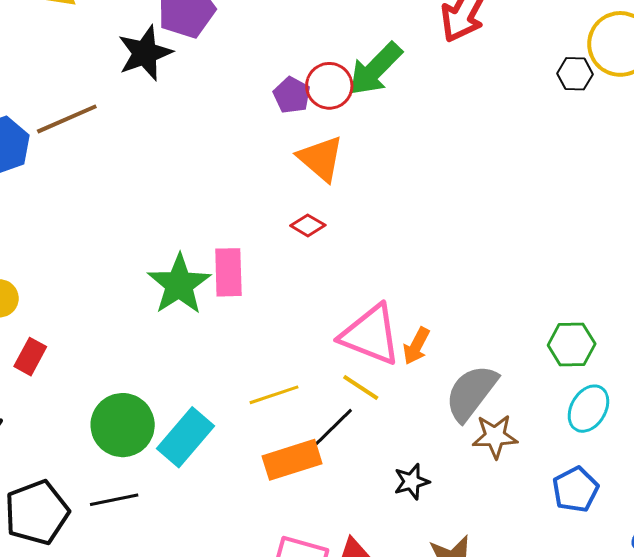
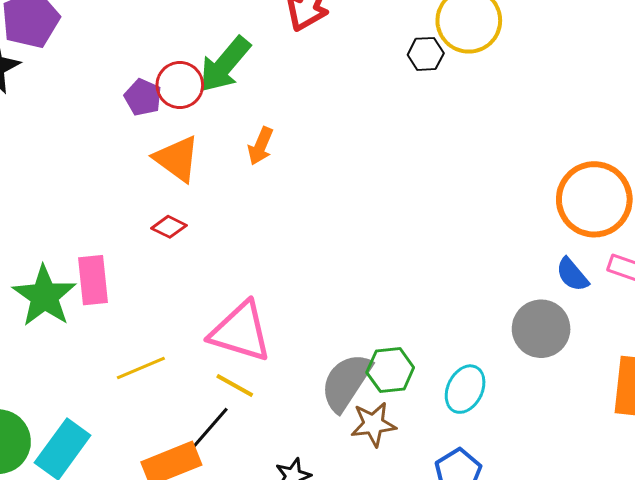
green hexagon: (572, 345) -> (390, 370), moved
orange arrow: (416, 346) -> (260, 146), moved
yellow line: (274, 395) -> (141, 368), moved

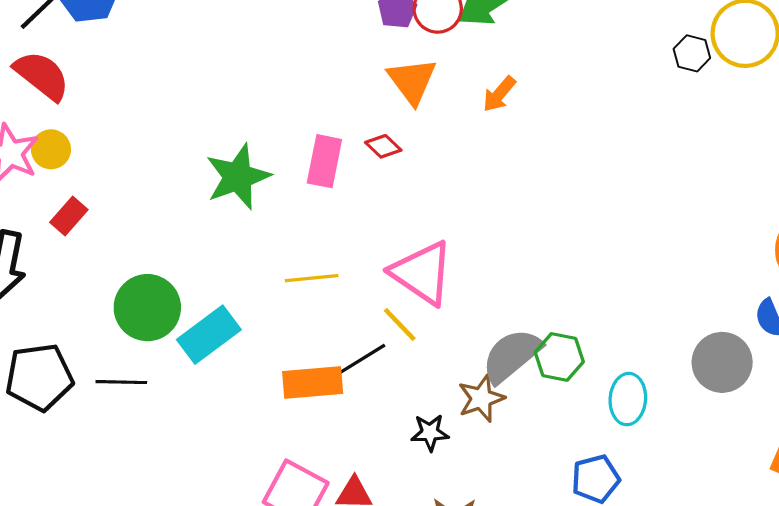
pink rectangle: (93, 280) -> (324, 161), moved
cyan ellipse: (465, 389) -> (628, 399), turned -39
brown star: (373, 424) -> (481, 398), moved, turned -30

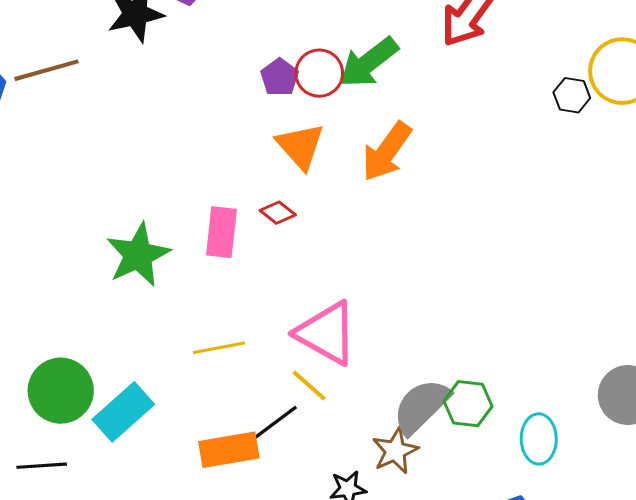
orange arrow: (499, 94) -> (387, 152), size x1.6

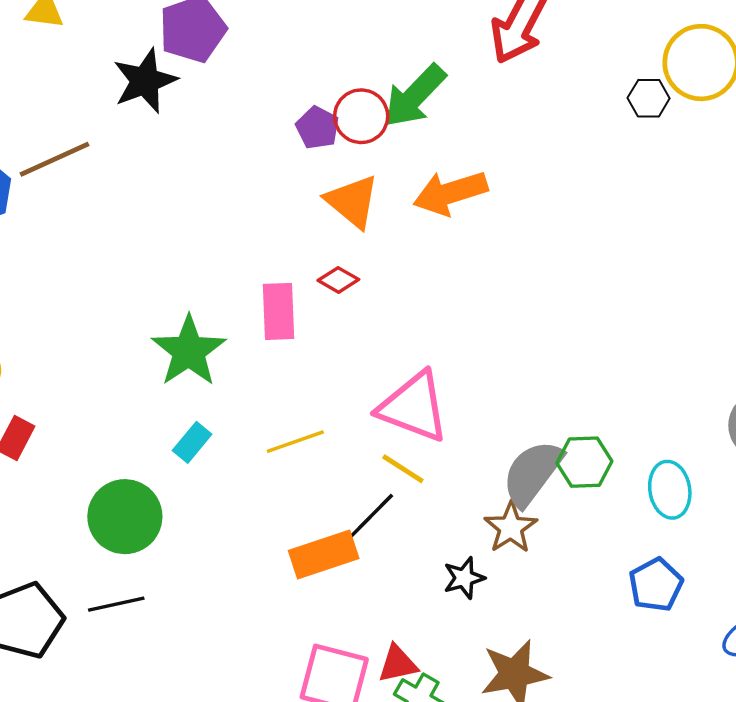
orange arrow: (387, 152) -> (450, 193), turned 46
cyan rectangle: (123, 412) -> (192, 442), moved, size x0.6

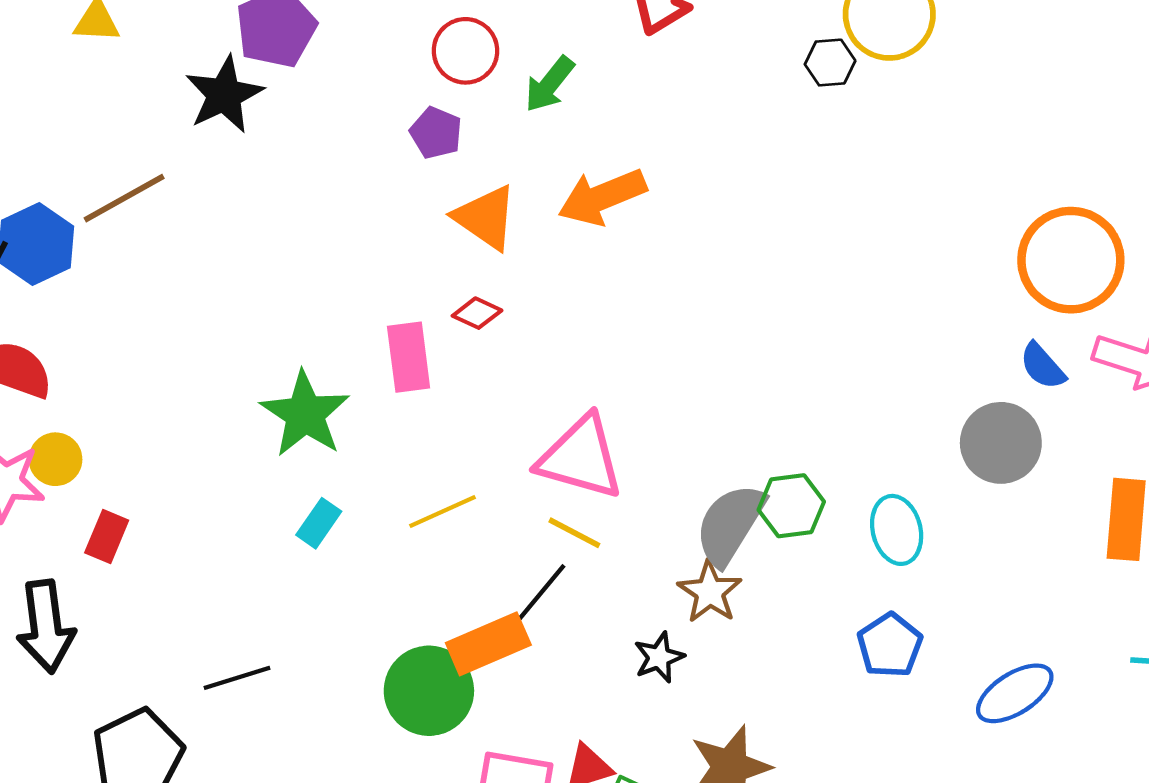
green arrow: (415, 96) -> (549, 84), size x0.7
red circle: (361, 116) -> (465, 51), moved
green circle: (125, 517) -> (429, 691), moved
black line: (116, 604) -> (237, 678), moved

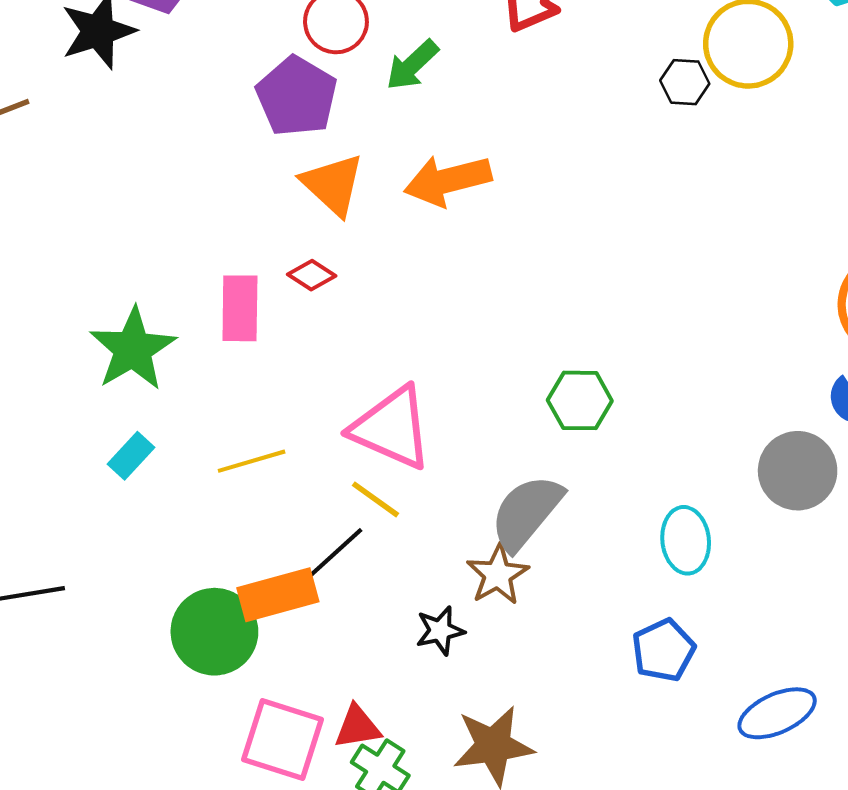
purple pentagon: (436, 133) -> (297, 96), size x1.6
green hexagon: (791, 506) -> (580, 400), moved

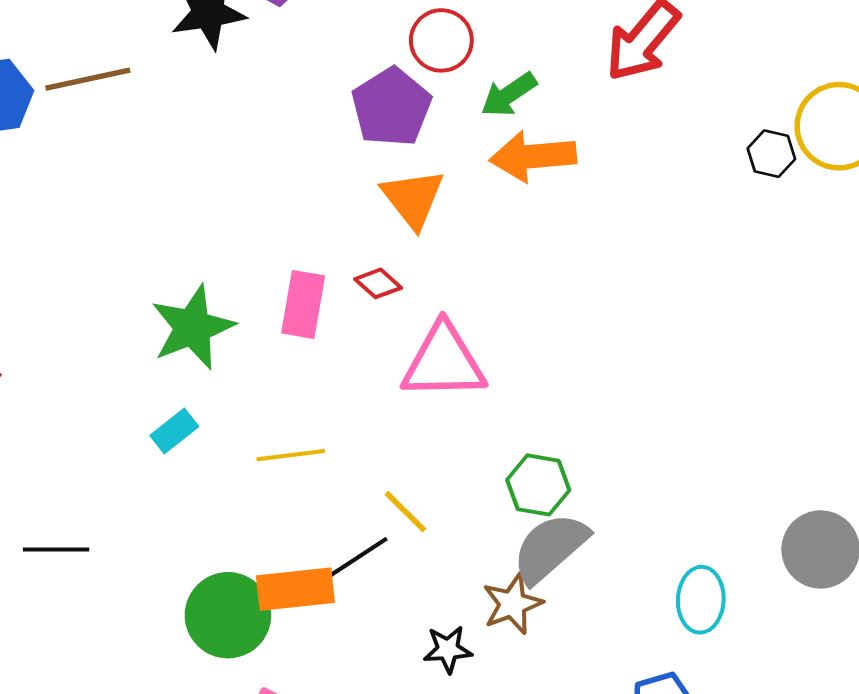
orange arrow: (448, 180) -> (533, 156), moved
green hexagon: (580, 400) -> (538, 485), moved
pink triangle: (392, 428) -> (444, 362), moved, turned -34

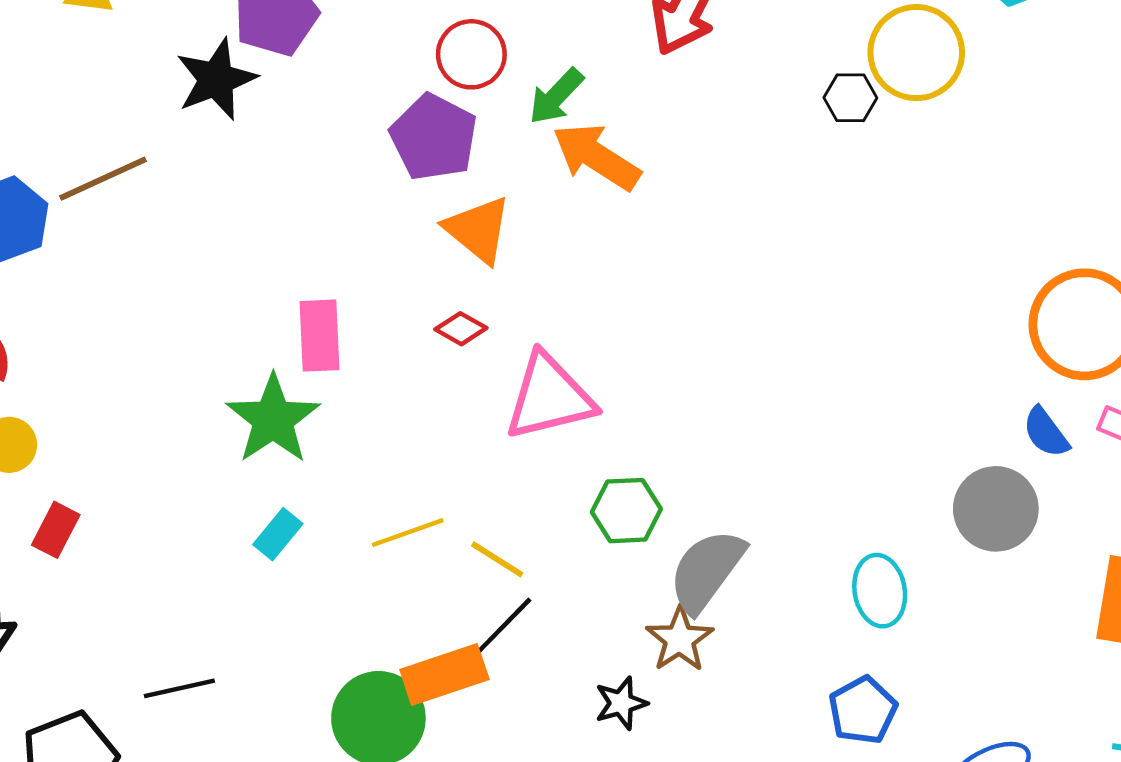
orange arrow: (533, 156) -> (596, 157), turned 50
pink rectangle: (303, 304) -> (320, 336), moved
green hexagon: (538, 485) -> (626, 511), moved
yellow line: (405, 512) -> (497, 559), moved

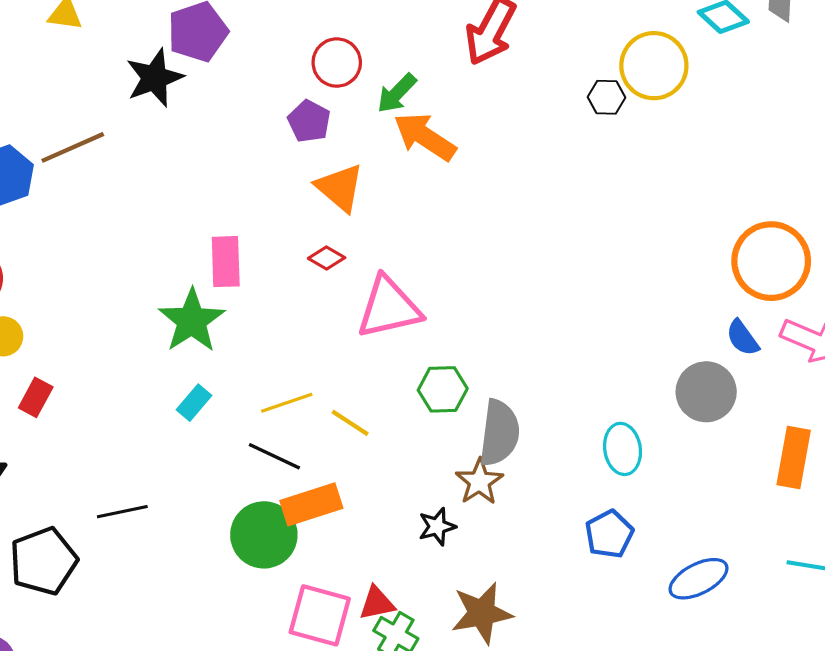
purple pentagon: (434, 137) -> (309, 121), size x0.7
gray semicircle: (707, 571) -> (499, 433), turned 150
black line: (503, 627) -> (274, 456), moved, turned 70

